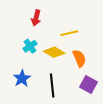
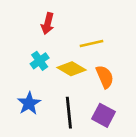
purple square: (88, 84) -> (103, 115), moved

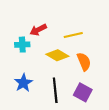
red arrow: (48, 24) -> (38, 30), moved, turned 49
cyan cross: (40, 61) -> (22, 45), moved, turned 32

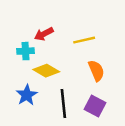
yellow diamond: (57, 55) -> (46, 71), moved

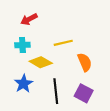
red arrow: (44, 34) -> (29, 19), moved
yellow line: (84, 40) -> (63, 43), moved

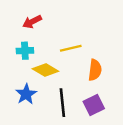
orange semicircle: (85, 62) -> (95, 70), turned 30
purple square: (84, 93) -> (94, 105), turned 36

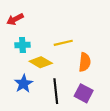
red arrow: (32, 22) -> (15, 19), moved
purple square: (94, 105) -> (84, 93), turned -36

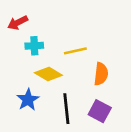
cyan cross: (22, 45) -> (34, 46), moved

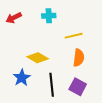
cyan cross: (34, 46) -> (49, 16), moved
yellow line: (75, 51) -> (74, 36), moved

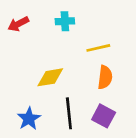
yellow diamond: (38, 58) -> (50, 77), turned -40
blue star: (22, 78) -> (29, 119), moved

